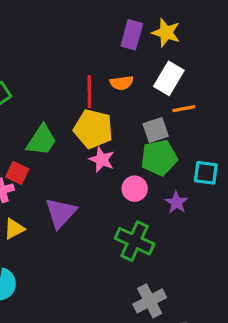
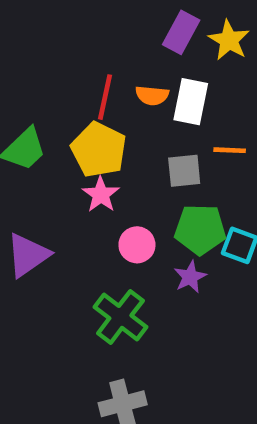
white rectangle: (169, 78) -> (191, 102), moved, turned -32
green pentagon: (159, 158) -> (200, 229), moved

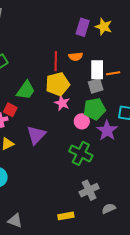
white rectangle: (191, 102) -> (97, 70), moved
yellow pentagon: (99, 150) -> (58, 84), turned -30
green pentagon: (200, 229) -> (94, 109), moved
purple star: (190, 277) -> (107, 131), size x1.5

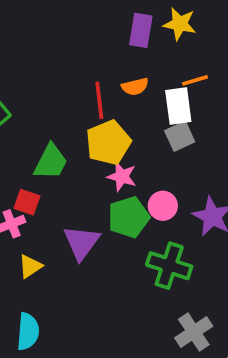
orange line: (113, 73) -> (195, 80), moved
green pentagon: (94, 109) -> (129, 217), moved

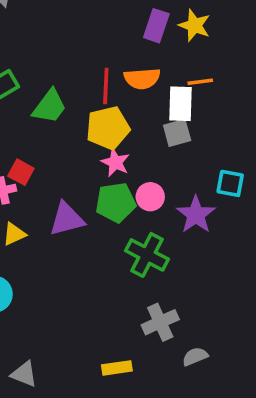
orange semicircle: (135, 87) -> (142, 79), size x1.4
green trapezoid: (51, 162) -> (50, 106), moved
purple triangle: (81, 242) -> (67, 219), turned 30

